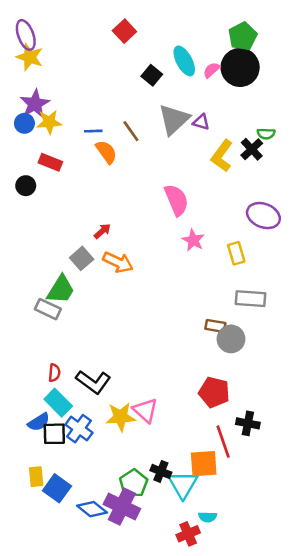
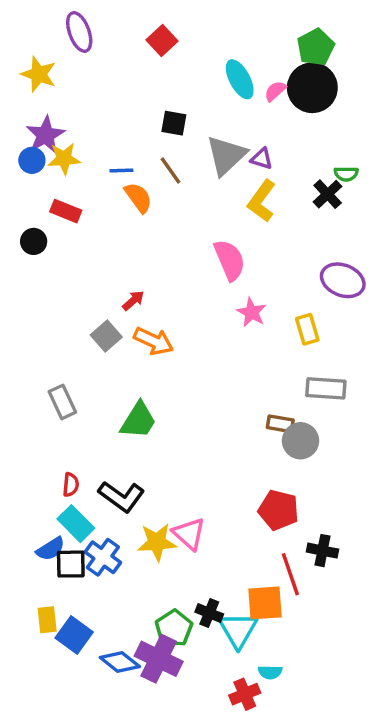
purple ellipse: (26, 35) -> (79, 32), moved
black square: (152, 75) -> (174, 123), moved, turned -30
yellow L-shape: (222, 156) -> (262, 201), moved
green trapezoid: (61, 290) -> (138, 420), moved
gray rectangle: (48, 309) -> (62, 402), turned 40

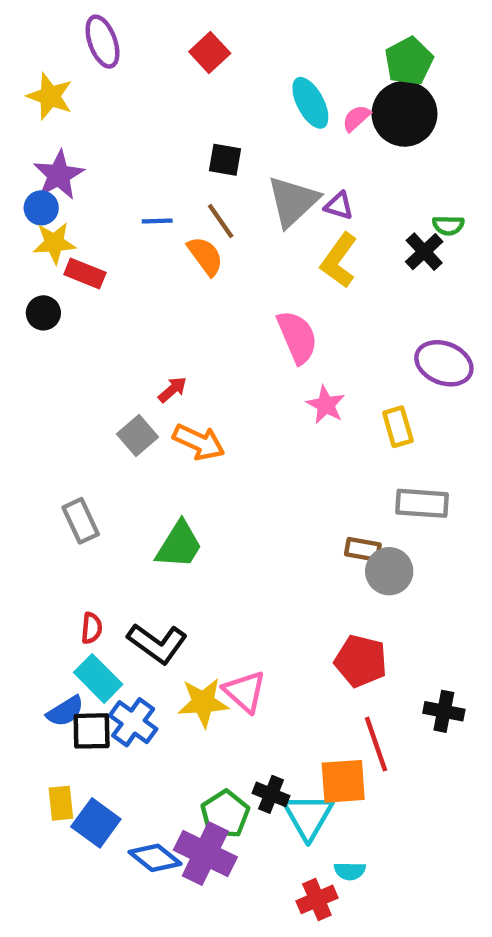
yellow star: (64, 159) -> (54, 243), moved
orange semicircle: (138, 198) -> (205, 256), moved
black cross: (322, 551) -> (444, 711), moved

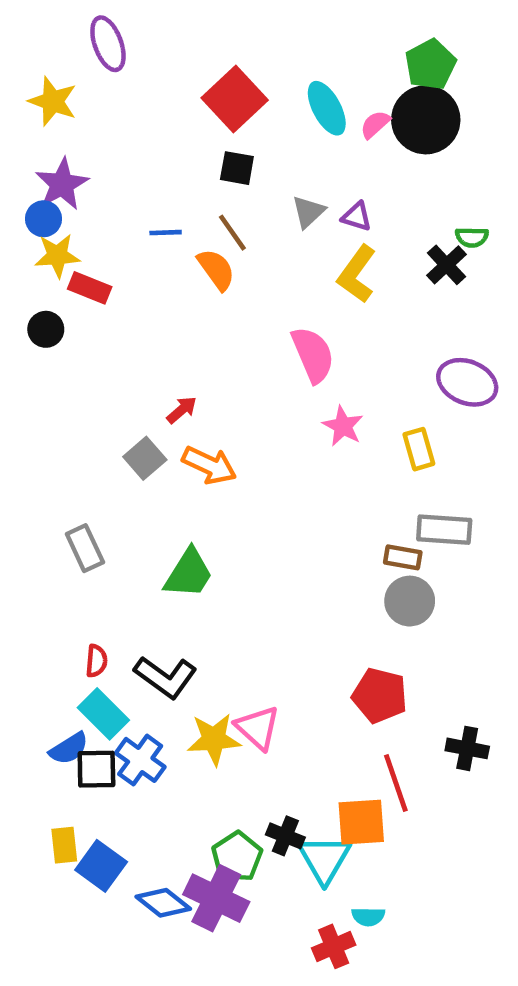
red square: (210, 52) -> (235, 99), moved, size x1.5
gray triangle: (293, 201) -> (308, 212), size x0.6
brown rectangle: (363, 549) -> (403, 557), moved

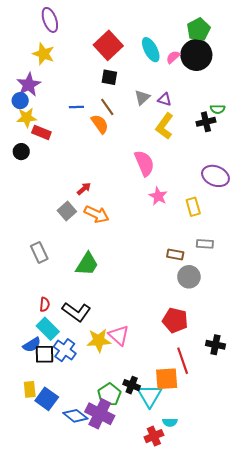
yellow star: (53, 101) -> (44, 54), moved
black cross: (447, 265) -> (206, 122), turned 30
gray rectangle: (444, 530) -> (205, 244), size x0.7
brown rectangle: (403, 557) -> (175, 255), moved

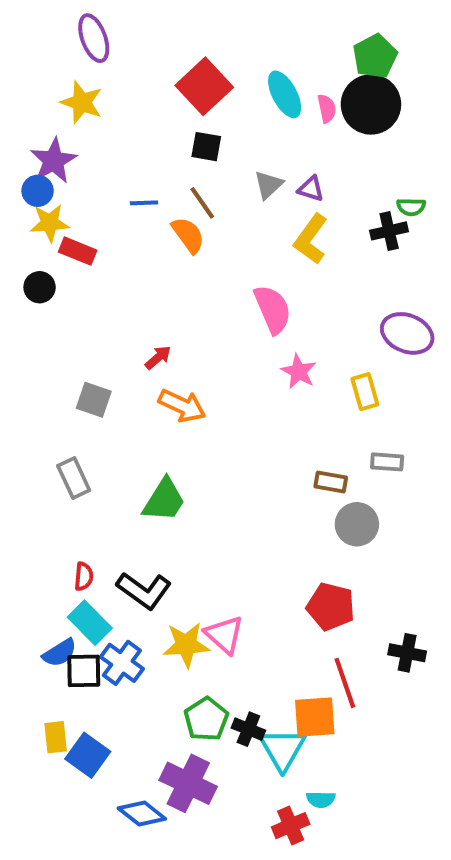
pink semicircle: (173, 57) -> (327, 108), turned 120
gray square: (67, 211) -> (94, 400), moved, turned -30
green pentagon: (109, 395) -> (206, 719), moved
blue diamond: (75, 416) -> (142, 814), moved

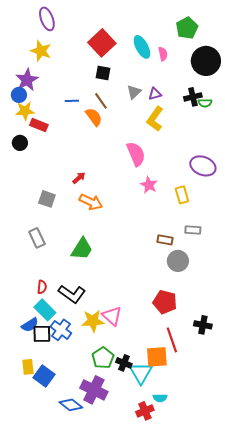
black circle: (371, 104) -> (206, 61), moved
purple triangle: (311, 189) -> (155, 94), turned -32
black cross: (389, 231) -> (193, 97), moved

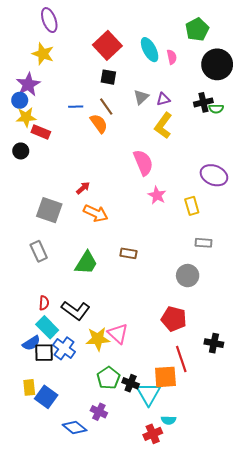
gray square: (47, 199) -> (49, 210), size x1.4
brown rectangle: (165, 240) -> (128, 253), moved
purple cross: (94, 390) -> (99, 412), size x0.6

